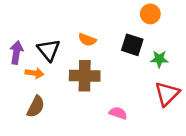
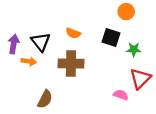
brown semicircle: (36, 107) -> (45, 99), moved
pink semicircle: (118, 113) -> (121, 95), moved

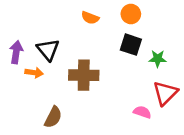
orange circle: (126, 12) -> (131, 14), moved
orange semicircle: (73, 33) -> (90, 18), moved

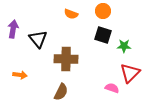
purple arrow: (16, 52) -> (13, 29), moved
orange arrow: (34, 73) -> (20, 75), moved
brown semicircle: (53, 117) -> (61, 92), moved

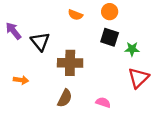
purple arrow: (13, 29) -> (13, 31), turned -48
pink semicircle: (112, 88) -> (103, 102), moved

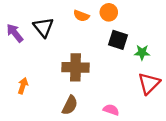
orange circle: (110, 12) -> (109, 12), moved
black triangle: (40, 42) -> (43, 27), moved
orange arrow: (21, 80) -> (23, 86), turned -80

